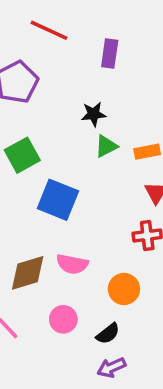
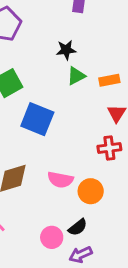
pink semicircle: (72, 264) -> (60, 180), moved
pink circle: (63, 319) -> (52, 237), moved

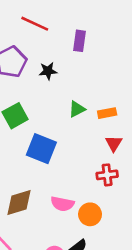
black star: (66, 50) -> (48, 71), moved

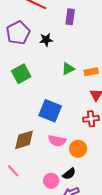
blue square: (41, 149) -> (50, 111), moved

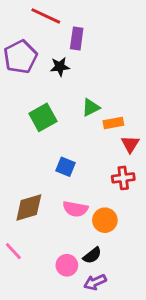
purple rectangle: (70, 17) -> (77, 38), moved
orange rectangle: (91, 72) -> (113, 123), moved
green square: (21, 74) -> (43, 117), moved
blue square: (50, 111) -> (65, 167), size x0.6

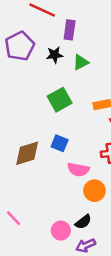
green triangle: (91, 108) -> (81, 62), moved
green square: (43, 117) -> (60, 100), moved
brown diamond: (29, 208) -> (27, 153), moved
pink semicircle: (75, 209) -> (78, 169), moved

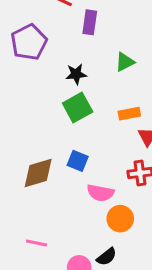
black star: (55, 55) -> (76, 74), moved
green triangle: (81, 62) -> (125, 62), moved
pink line: (13, 218) -> (37, 243), moved, turned -35

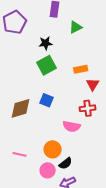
green triangle: (125, 62) -> (76, 27), moved
pink semicircle: (100, 193) -> (72, 126), moved
orange circle: (120, 219) -> (53, 149), moved

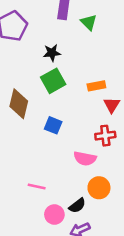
green triangle: (76, 27) -> (89, 22), moved, turned -48
brown diamond: (20, 108) -> (19, 104), moved, turned -60
orange circle: (53, 149) -> (99, 188), moved
pink line: (19, 154) -> (37, 186), moved

